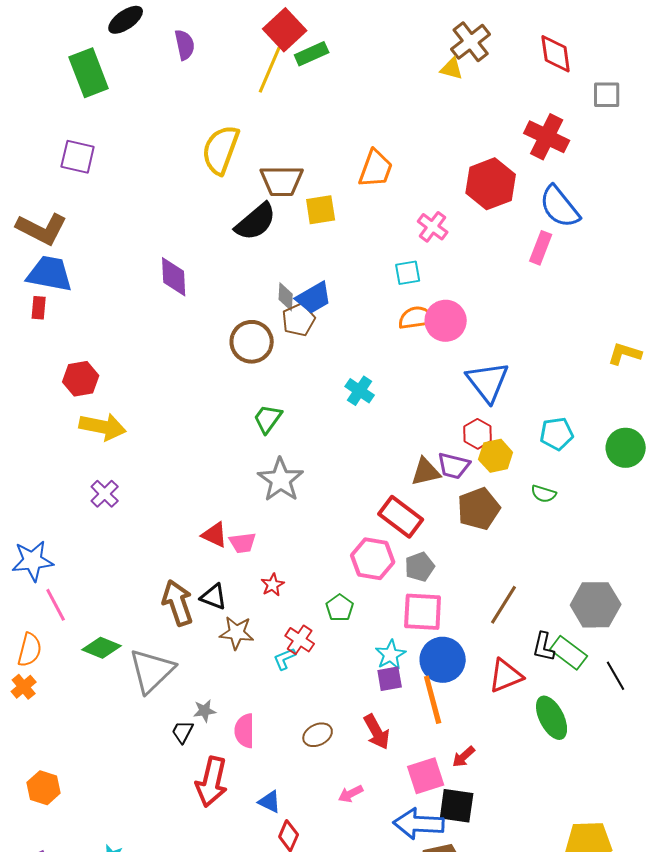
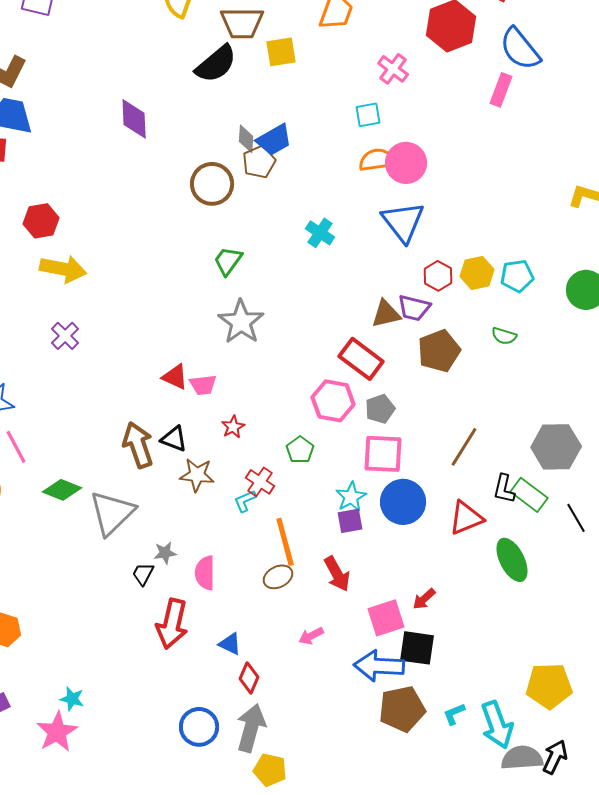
blue triangle: (488, 382) -> (403, 222), moved
yellow hexagon: (496, 456) -> (477, 273), moved
orange line: (433, 700) -> (285, 542), moved

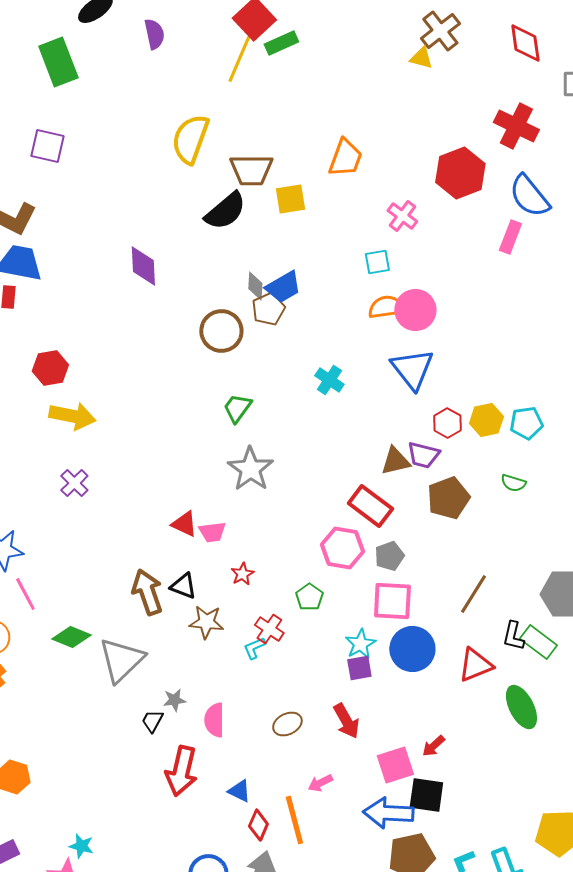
orange line: (285, 542) -> (294, 820), moved

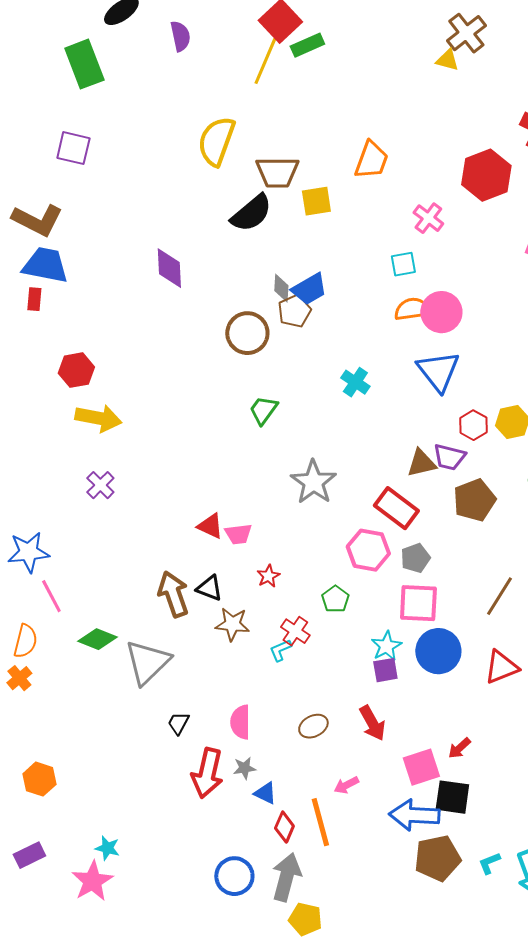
gray star: (250, 469) -> (313, 482), moved
gray star: (174, 700) -> (244, 768), moved

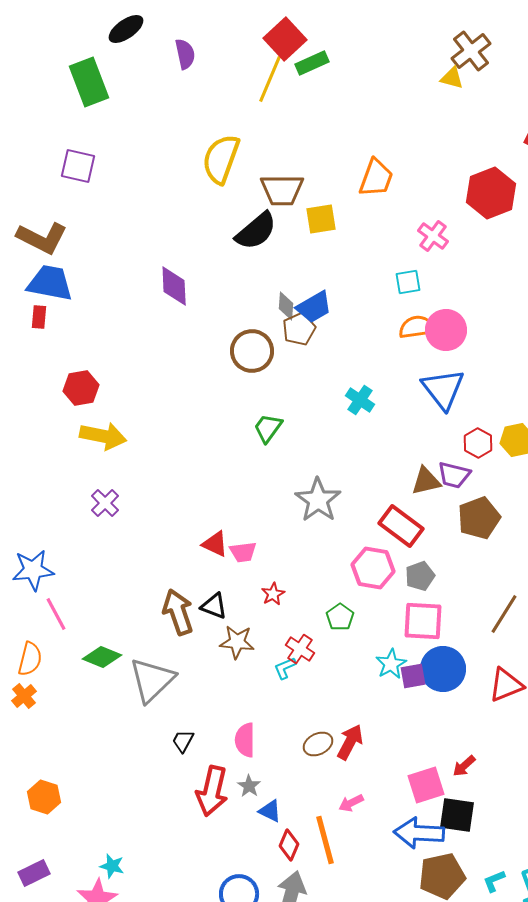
purple square: (385, 670) -> (413, 676), moved
red arrow: (372, 723) -> (350, 742), moved, turned -123
gray star: (244, 768) -> (249, 786), turned -30

